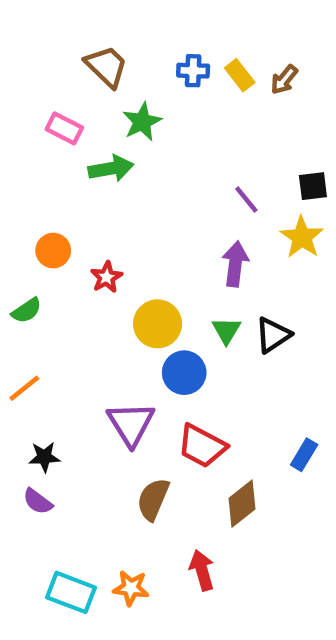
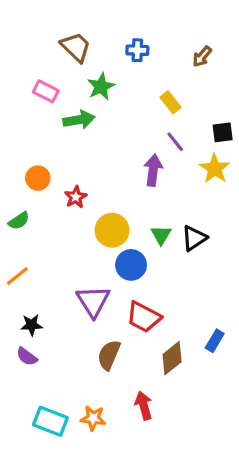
yellow rectangle: (240, 75) -> (170, 102), moved
purple arrow: (235, 264) -> (153, 170), moved
blue rectangle: (304, 455) -> (215, 341), moved

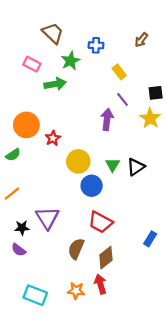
blue cross: (137, 50) -> (96, 45), moved
orange circle: (38, 178) -> (26, 125), size x1.5
purple triangle: (93, 301) -> (47, 218), moved
brown diamond: (172, 358) -> (106, 258), moved
orange star: (93, 418) -> (76, 291), moved

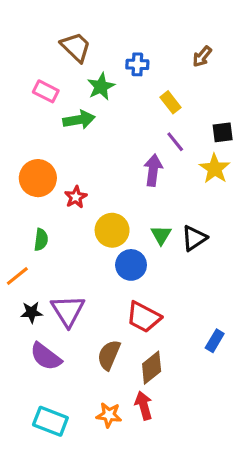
green semicircle: (13, 155) -> (41, 240), moved, turned -48
black star: (22, 228) -> (32, 312), moved
purple semicircle: (19, 250) -> (46, 357), moved, size x1.5

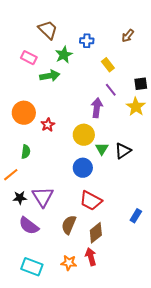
yellow circle: (112, 230) -> (84, 135), moved

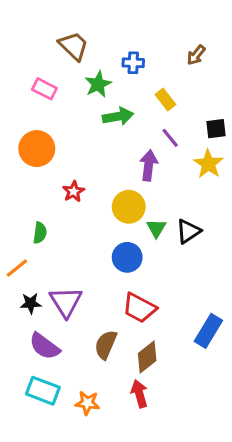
green arrow: (50, 76) -> (118, 116), moved
orange circle: (24, 113) -> (37, 149), moved
blue rectangle: (136, 216) -> (208, 331), size x1.5
orange star: (69, 263) -> (87, 403), moved
cyan rectangle: (32, 267) -> (43, 391), moved

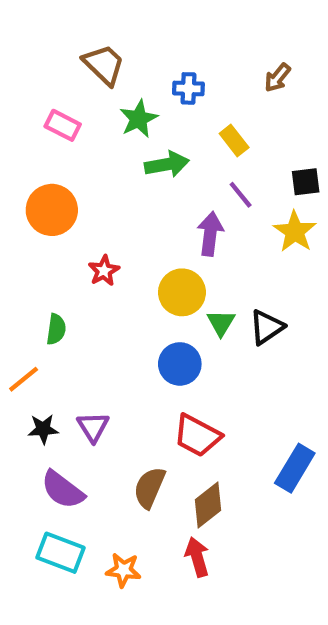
purple triangle: (66, 302) -> (93, 427), size x0.7

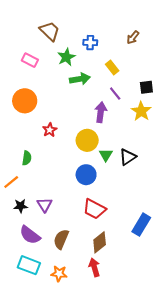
brown semicircle: (149, 488) -> (61, 239), moved

